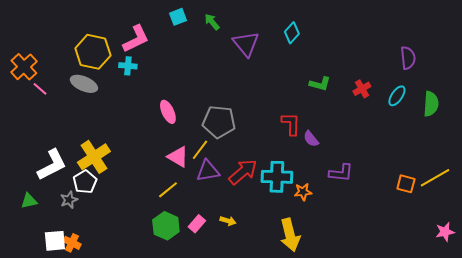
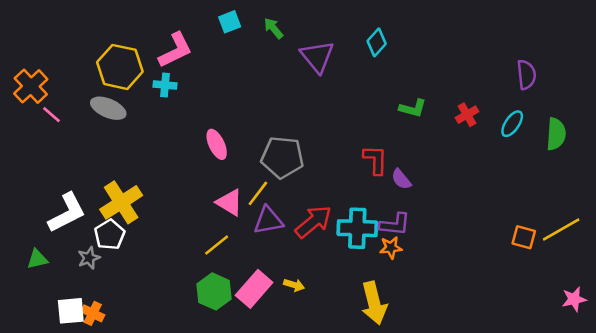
purple L-shape: (341, 173) -> (395, 224), moved
pink rectangle: (197, 224) -> (254, 289), size x1.6

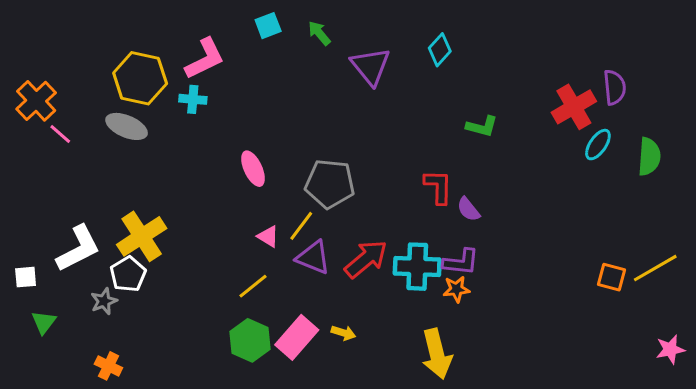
red cross: (467, 115) -> (574, 107), moved, size x1.6
pink triangle: (230, 202) -> (268, 236), size x0.7
purple triangle: (268, 220) -> (313, 258), turned 32
green triangle: (37, 259) -> (44, 322), moved, turned -40
white square: (71, 311) -> (26, 277), moved, size x0.7

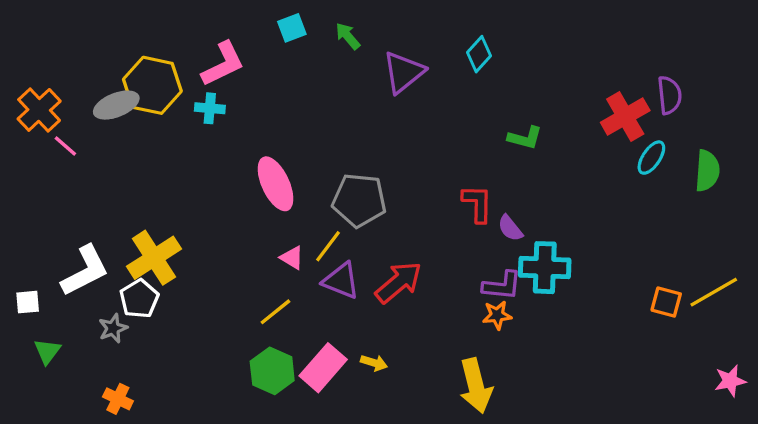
purple triangle: (371, 66) -> (404, 72), turned 30
gray ellipse: (127, 126) -> (116, 105), moved, turned -45
pink ellipse: (253, 169) -> (275, 184), size x1.4
cyan cross: (417, 267) -> (545, 268), moved

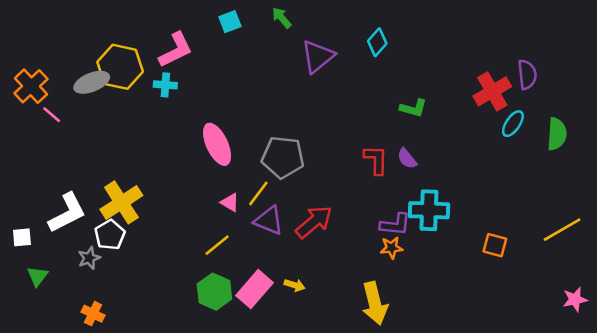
green arrow: (348, 36) -> (282, 18), moved
purple semicircle: (510, 228) -> (407, 159), moved
orange square: (666, 302) -> (495, 245), moved

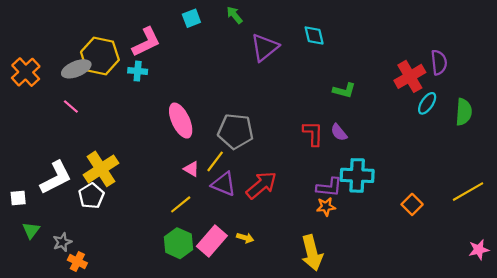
cyan diamond: (377, 42) -> (314, 36), turned -55
pink line: (52, 115) -> (71, 107), moved
orange square: (495, 245) -> (412, 204), turned 30
gray star: (89, 258) -> (62, 242), moved

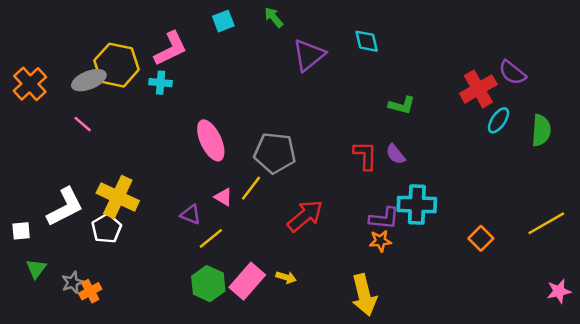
purple semicircle: (439, 62) -> (512, 73), turned 135
yellow cross: (101, 169) -> (118, 197), turned -32
purple triangle: (224, 184) -> (191, 215), moved, size x0.7
orange cross: (77, 261) -> (90, 291), moved, turned 36

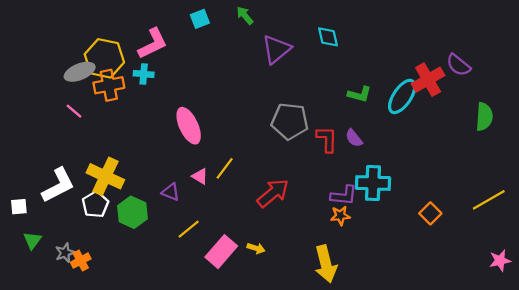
orange cross: (30, 84) -> (109, 85), moved, turned 32
cyan ellipse: (498, 120) -> (402, 96), moved, size x1.5
gray pentagon: (275, 153) -> (290, 121), moved
yellow line: (211, 238) -> (189, 229), moved
green hexagon: (208, 284) -> (132, 212), moved

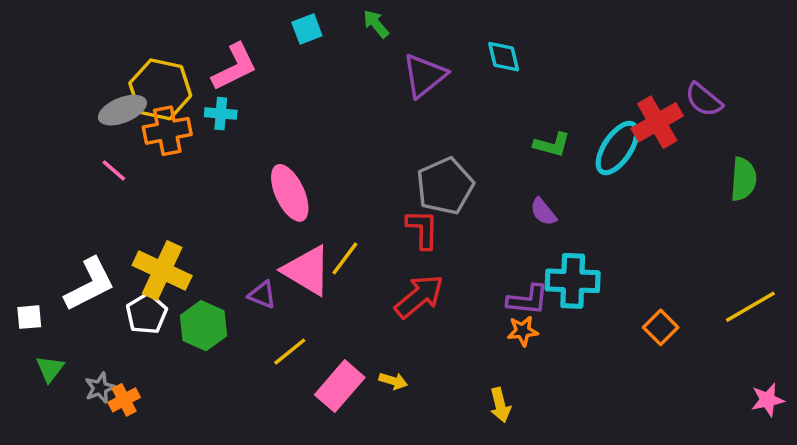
gray pentagon: (290, 121) -> (445, 186), turned -30
red L-shape: (327, 139) -> (423, 229), moved
pink triangle: (200, 176) -> (307, 271), size x2.0
yellow arrow: (326, 264) -> (500, 405), size x0.6

